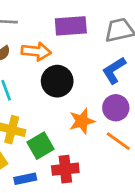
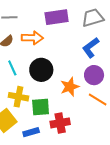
black circle: (57, 81) -> (41, 70), moved
green square: (41, 146) -> (41, 107), turned 30

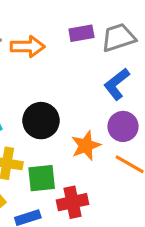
purple rectangle: (57, 17) -> (81, 33), moved, size x0.7
orange arrow: (32, 38) -> (28, 47), moved

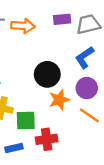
black circle: (41, 121) -> (47, 74), moved

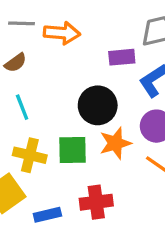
purple rectangle: (62, 19) -> (122, 57), moved
green square: (26, 121) -> (72, 150), moved

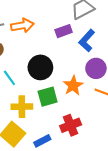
black circle: (98, 105) -> (40, 67), moved

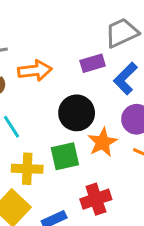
orange arrow: (22, 25) -> (35, 71), moved
black circle: (40, 67) -> (77, 113), moved

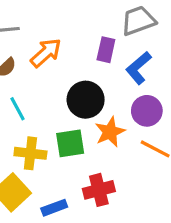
purple rectangle: (93, 63) -> (106, 50), turned -65
orange arrow: (35, 71) -> (46, 53), turned -40

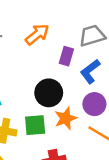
orange arrow: (46, 53) -> (37, 34), moved

